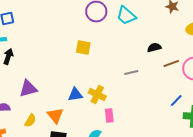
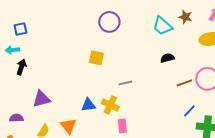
cyan trapezoid: (126, 16) -> (162, 26), moved
brown line: (171, 64) -> (184, 83), moved
gray line: (131, 73) -> (125, 83), moved

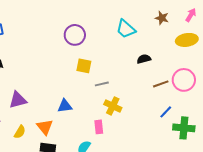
purple circle: (109, 22) -> (75, 35), moved
cyan trapezoid: (162, 26) -> (126, 29), moved
yellow square: (96, 58) -> (84, 66), moved
yellow cross: (110, 105) -> (113, 106), moved

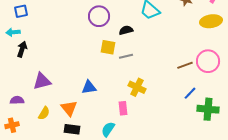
black semicircle: (144, 59) -> (126, 30), moved
gray line: (102, 84) -> (126, 56), moved

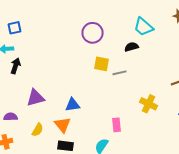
black semicircle: (126, 30) -> (132, 47), moved
blue triangle: (89, 87) -> (73, 105), moved
yellow cross: (137, 87) -> (149, 104), moved

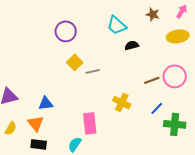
black semicircle: (132, 47) -> (132, 45), moved
yellow square: (102, 64) -> (75, 62), turned 35
pink rectangle: (117, 125) -> (90, 123), size x1.5

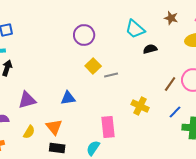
brown line: (152, 80) -> (170, 84), turned -35
blue triangle: (46, 103) -> (68, 98), moved

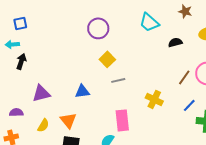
black semicircle: (150, 49) -> (175, 42), moved
gray line: (111, 75) -> (118, 80), moved

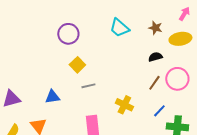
brown star: (185, 11) -> (155, 28), moved
black semicircle: (175, 42) -> (155, 57), moved

